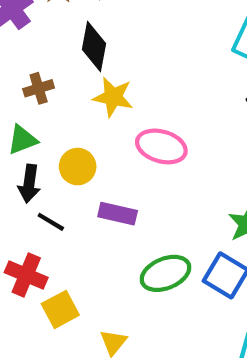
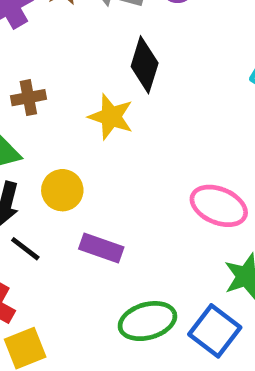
black diamond: (94, 47) -> (145, 65), moved
pink ellipse: (161, 146) -> (219, 206), moved

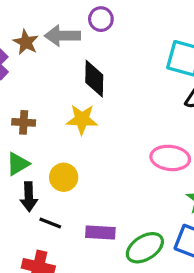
brown cross: (28, 98) -> (24, 122), turned 30
purple rectangle: (101, 248) -> (100, 233), moved

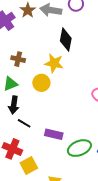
yellow circle: (64, 177) -> (41, 83), moved

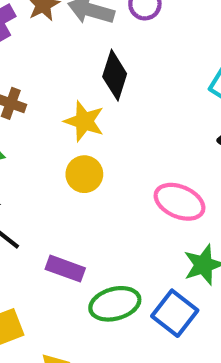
yellow circle: (41, 83) -> (84, 174), moved

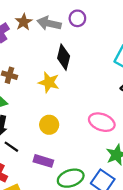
yellow circle: (84, 174) -> (49, 125), moved

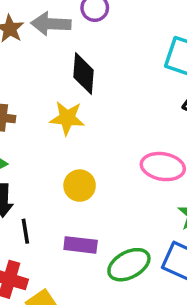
black line: (11, 147) -> (25, 231), turned 56

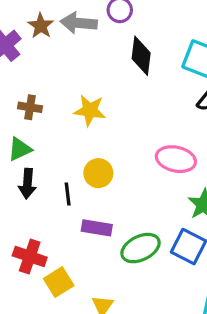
black diamond: (84, 74) -> (141, 56), moved
black line: (25, 231) -> (68, 194), moved

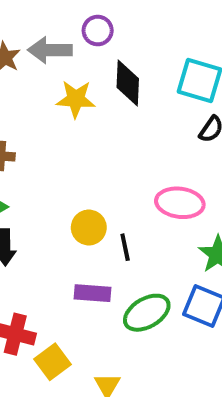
yellow star: (90, 110) -> (76, 99), moved
black line: (68, 194) -> (125, 247), moved

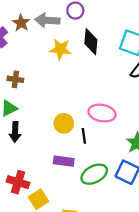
pink ellipse: (180, 203) -> (102, 113), moved

